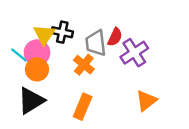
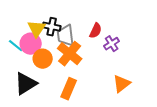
gray trapezoid: (96, 43) -> (66, 36), moved
purple cross: (134, 53) -> (112, 44), size x0.7
orange cross: (84, 65) -> (70, 54), size x1.4
orange circle: (37, 69) -> (43, 59), moved

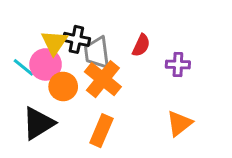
purple cross: (112, 44) -> (178, 64), moved, turned 35

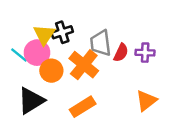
black cross: (76, 39) -> (62, 32), turned -30
red semicircle: (141, 45) -> (121, 53), moved
gray trapezoid: (97, 53) -> (101, 43), moved
orange rectangle: (101, 131) -> (83, 107), turned 35

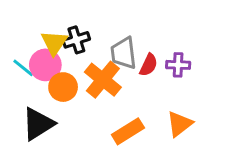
orange rectangle: (83, 107) -> (128, 131), moved

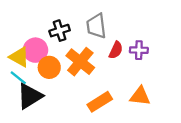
yellow triangle: (54, 43) -> (19, 57), moved, turned -35
gray trapezoid: (124, 53) -> (96, 26), moved
cyan line: (23, 68) -> (18, 78), moved
orange triangle: (180, 124) -> (140, 96), turned 45

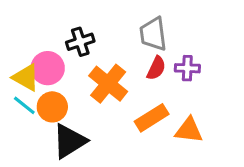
gray trapezoid: (96, 26) -> (153, 34), moved
orange circle: (49, 67) -> (52, 107), moved
black triangle: (30, 96) -> (69, 141), moved
orange rectangle: (100, 102) -> (152, 118), moved

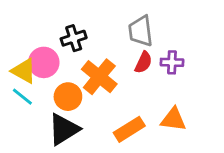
orange circle: (52, 107) -> (68, 97), moved
orange rectangle: (152, 118) -> (129, 129), moved

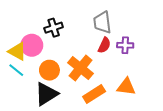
orange cross: (99, 77) -> (81, 68), moved

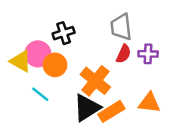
cyan line: (16, 70) -> (40, 94), moved
orange circle: (49, 70) -> (55, 65), moved
black triangle: (46, 94) -> (87, 108), moved

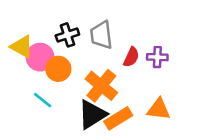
gray trapezoid: (121, 27) -> (101, 35), moved
yellow triangle: (21, 61) -> (22, 47), moved

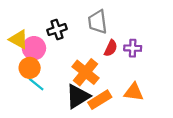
gray trapezoid: (101, 35) -> (98, 22), moved
orange circle: (58, 69) -> (30, 68), moved

